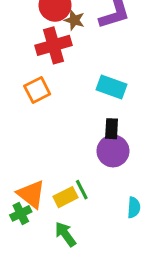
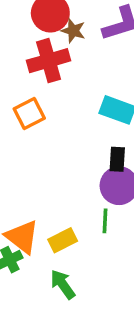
green line: (82, 190) -> (105, 221), moved, turned 30

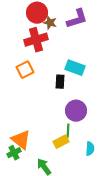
black rectangle: (117, 159) -> (60, 82), moved
yellow rectangle: (63, 240) -> (61, 142), moved

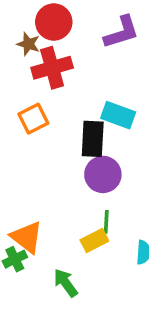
brown star: (50, 23) -> (28, 44), moved
black rectangle: (60, 82) -> (93, 139), size x1.5
purple circle: (76, 111) -> (103, 174), moved

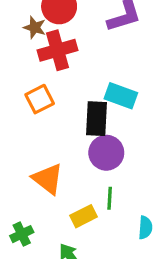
orange triangle: (27, 237) -> (48, 179), moved
yellow rectangle: (94, 241) -> (84, 216), moved

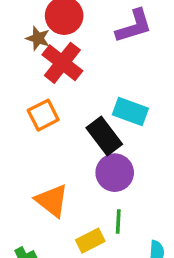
red cross: (57, 50) -> (62, 63), turned -36
black rectangle: (97, 119) -> (104, 136), turned -40

